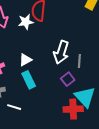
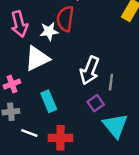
white triangle: (25, 60) -> (37, 59), moved, size x1.6
red cross: (73, 109) -> (60, 138), moved

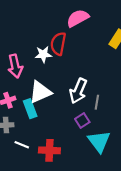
pink arrow: (19, 24) -> (15, 66), moved
white triangle: (37, 59) -> (40, 92), moved
cyan rectangle: (49, 101) -> (30, 109), moved

